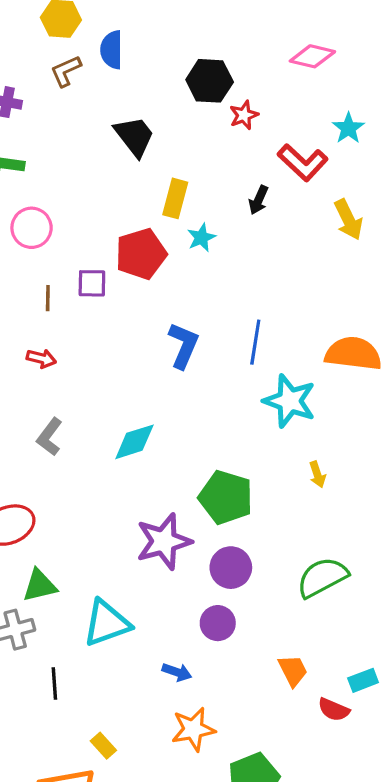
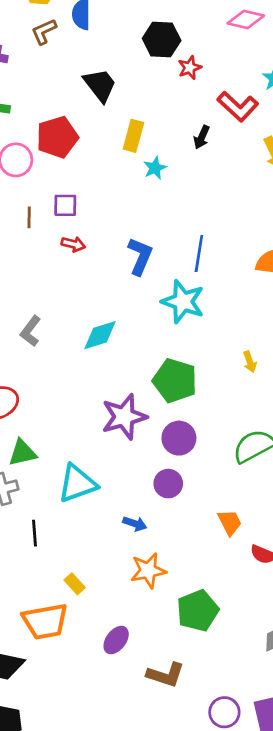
red pentagon: (141, 254) -> (57, 137), moved
red arrow: (41, 358) -> (73, 244), moved
cyan star: (290, 401) -> (183, 302), moved

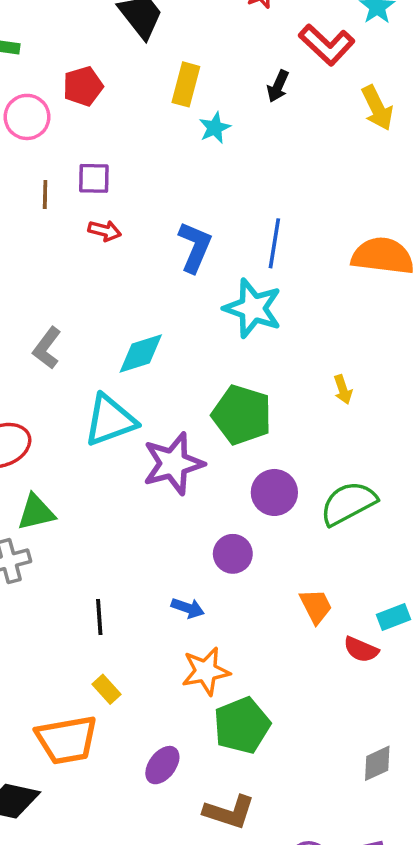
red pentagon: (57, 137) -> (83, 86), size x0.7
purple circle: (179, 438) -> (274, 492), moved
cyan triangle: (77, 484) -> (110, 420), moved
black line: (34, 533) -> (99, 617), moved
green pentagon: (198, 611) -> (242, 725), moved

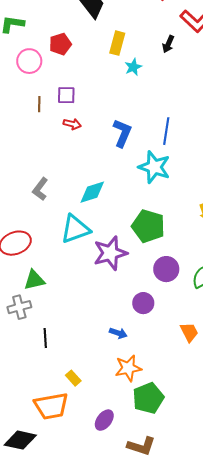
black line: (99, 617) -> (45, 338), moved

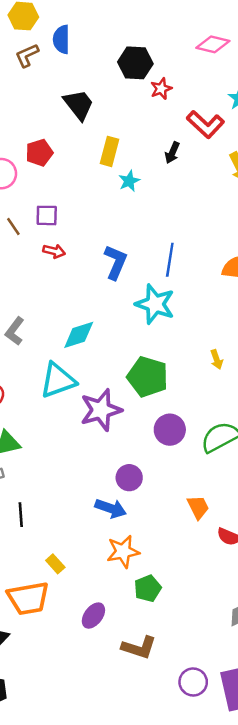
brown line: (39, 104) -> (13, 227), turned -35
purple circle: (143, 303) -> (129, 478), moved
blue arrow: (118, 333) -> (111, 508), size x1.4
green pentagon: (148, 398) -> (148, 588), size x0.7

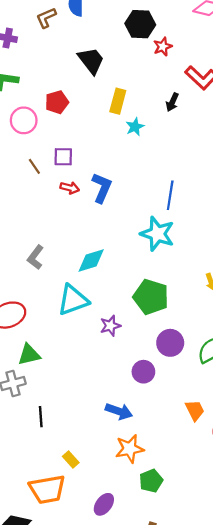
blue L-shape: (116, 262) -> (102, 188), moved
purple star: (101, 410) -> (110, 326), size x0.6
purple circle: (129, 478) -> (143, 372), moved

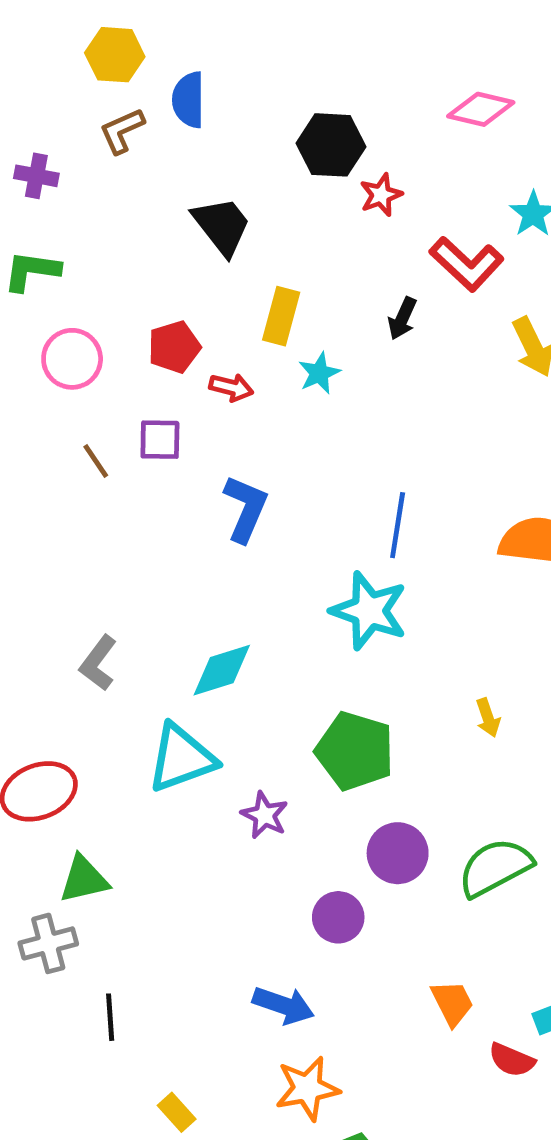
red pentagon: (57, 102) -> (174, 347), moved
red arrow: (70, 188) -> (231, 387), moved
purple star: (110, 326) -> (265, 815), turned -30

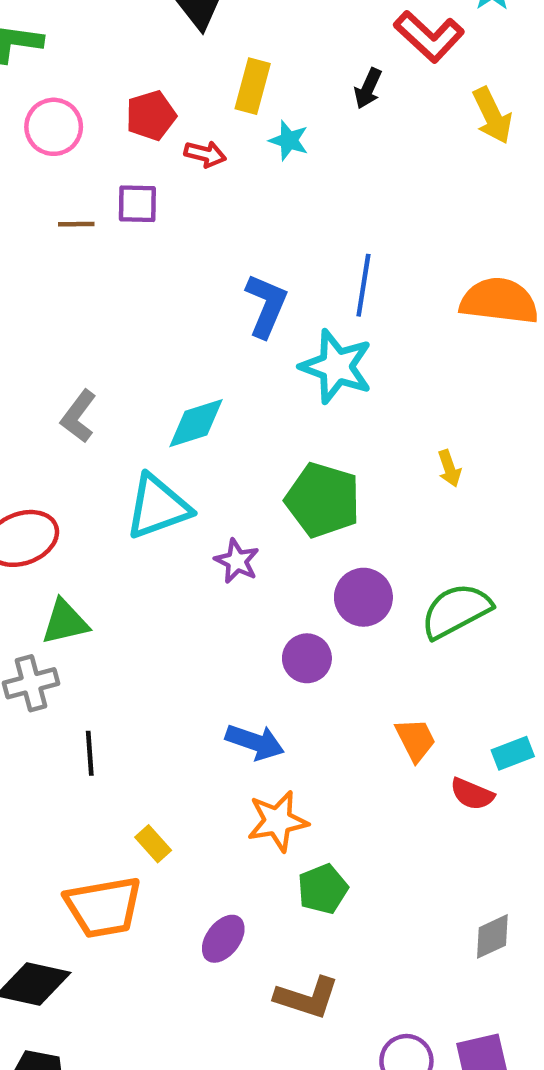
cyan star: (319, 373) -> (289, 140), turned -30
brown line: (96, 461) -> (76, 224), turned -57
blue L-shape: (246, 509) -> (266, 306), moved

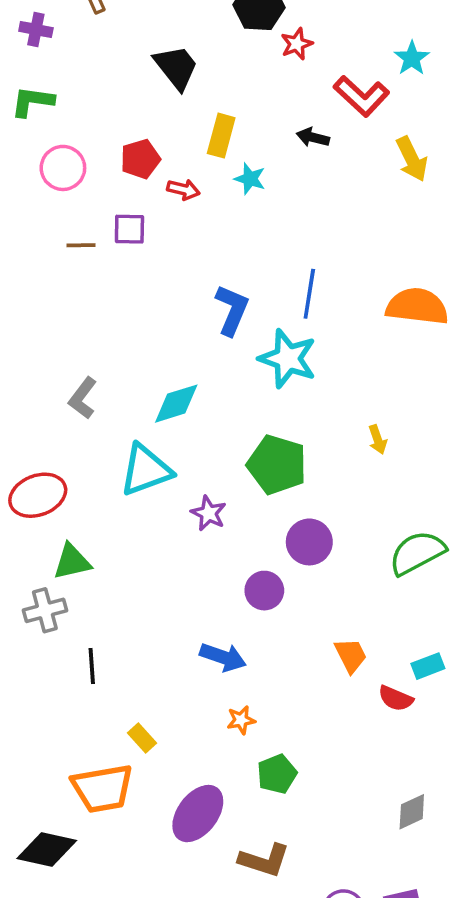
black arrow: (368, 88) -> (313, 137), turned 80
green semicircle: (456, 611) -> (417, 553), moved
orange star: (278, 821) -> (241, 720), size x0.6
purple ellipse: (223, 939) -> (198, 814), size x1.5

